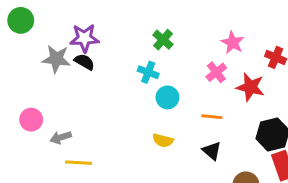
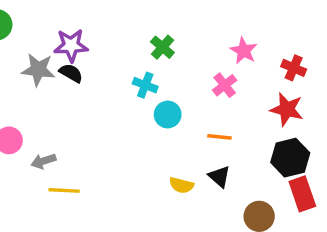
red star: (250, 87) -> (287, 109), moved
yellow semicircle: (163, 140) -> (181, 185), moved

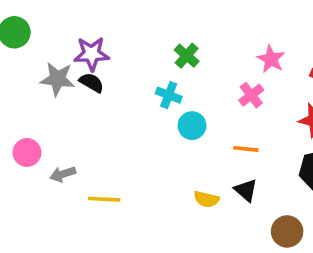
yellow line: (64, 190) -> (104, 199), moved

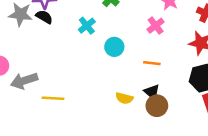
cyan cross: (169, 95) -> (87, 26), moved, turned 30
gray arrow: (63, 174) -> (24, 81), size x1.5
brown circle: (287, 231) -> (157, 106), moved

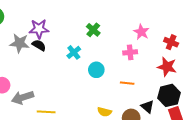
pink cross: (156, 26) -> (130, 52), turned 32
black triangle: (152, 92) -> (148, 107), moved

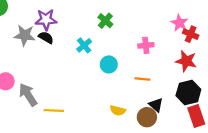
pink star: (141, 32) -> (179, 23), moved
gray arrow: (23, 97) -> (28, 95), turned 75
black triangle: (148, 107) -> (156, 105), moved

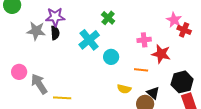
black semicircle: (46, 38) -> (55, 33), turned 56
cyan cross: (84, 45) -> (89, 40), size x1.5
red star: (186, 61) -> (161, 54), moved
yellow semicircle: (118, 110) -> (124, 89), moved

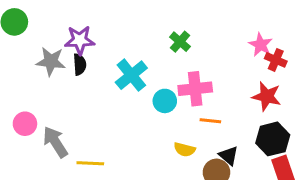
green cross: (108, 18) -> (180, 42), moved
pink cross: (144, 40) -> (195, 89), moved, size x1.5
red star: (161, 54) -> (267, 96), moved

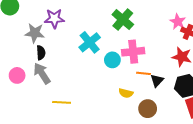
green cross: (180, 42) -> (123, 19), size x1.5
black semicircle: (80, 64) -> (41, 53), moved
gray arrow: (55, 142) -> (42, 73), moved
black triangle: (229, 156) -> (157, 81), moved, turned 32

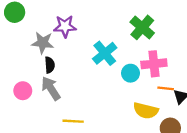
yellow semicircle: (126, 93) -> (146, 111), size x1.5

